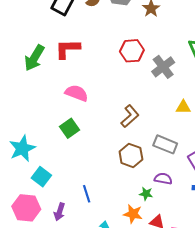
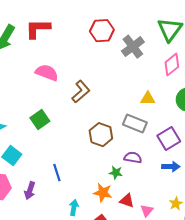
yellow triangle: (183, 107) -> (148, 99), moved
brown L-shape: (130, 116) -> (81, 92), moved
green square: (70, 128) -> (40, 120), moved

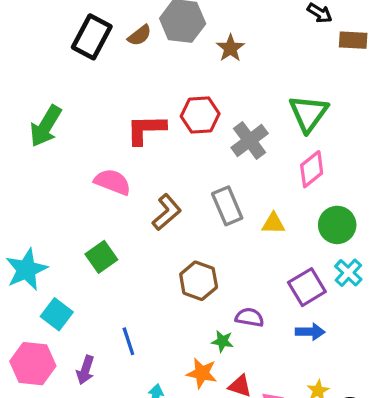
red L-shape: (38, 29) -> (146, 129), moved
gray rectangle: (135, 124) -> (227, 206), moved, turned 45

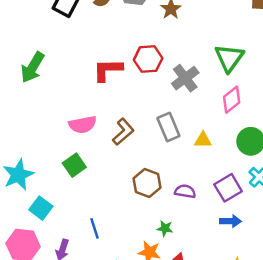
pink semicircle: (112, 182) -> (83, 125), moved, turned 148
purple semicircle: (250, 317) -> (185, 191), moved

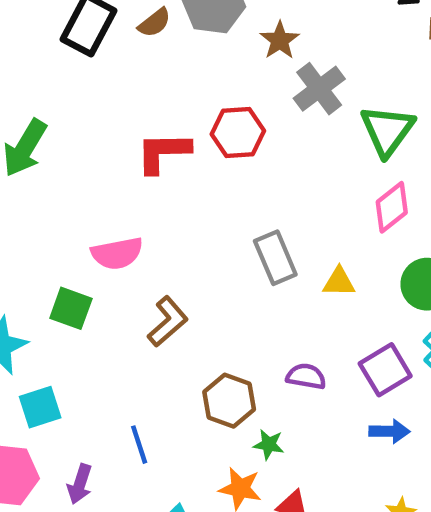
gray cross: (185, 78) -> (319, 89), moved
brown L-shape: (123, 132) -> (168, 321), moved
green square: (74, 165) -> (71, 308), moved, turned -35
brown hexagon: (147, 183) -> (229, 401), moved
cyan square: (41, 208) -> (40, 407), turned 35

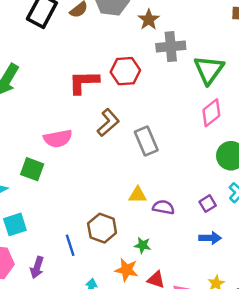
gray cross: (319, 89) -> (171, 47), turned 32
yellow triangle: (339, 282) -> (138, 195), moved
brown L-shape: (168, 321) -> (108, 123), moved
purple square: (385, 370) -> (208, 204), size x0.6
brown hexagon: (229, 401) -> (102, 228), moved

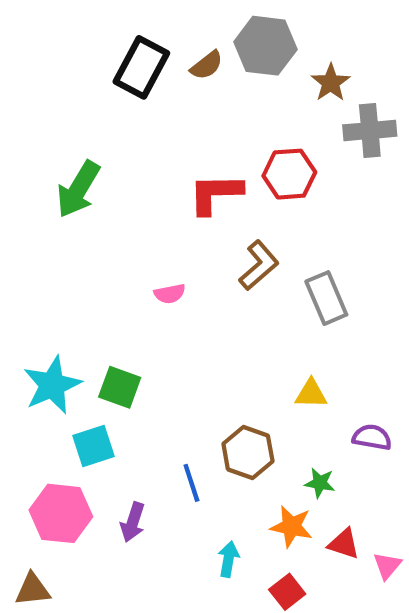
pink semicircle: (58, 139) -> (170, 294), size x0.6
green square: (32, 169) -> (120, 387), moved
purple semicircle: (163, 207) -> (372, 437), moved

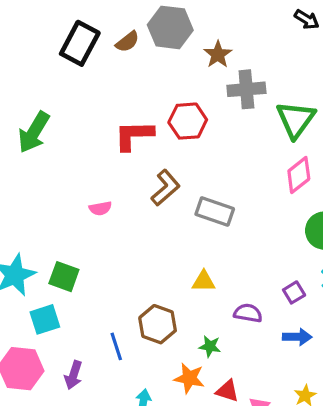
gray rectangle: (326, 298) -> (215, 212), turned -48

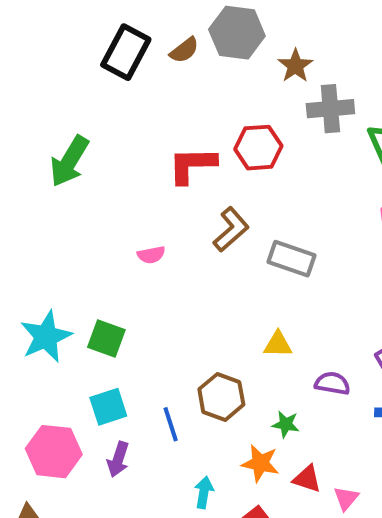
cyan square: (45, 319) -> (108, 407), moved

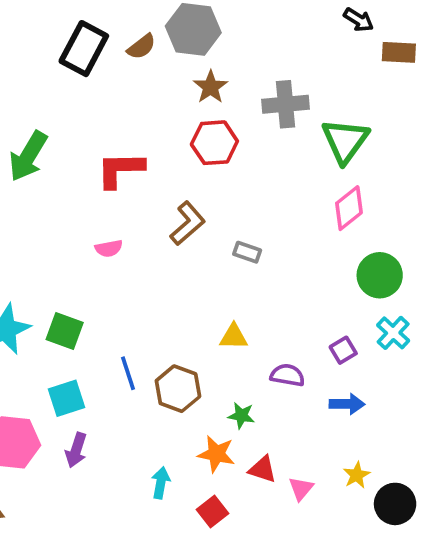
brown star: (295, 66) -> (211, 87), moved
red L-shape: (192, 165) -> (120, 170), moved
gray rectangle: (291, 259) -> (247, 252), size x0.6
blue line: (171, 424) -> (128, 373), moved

